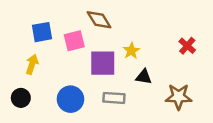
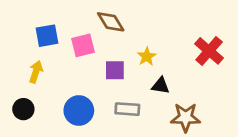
red cross: (187, 46) -> (209, 51), size x1.5
purple square: (103, 63) -> (115, 70), size x0.7
brown star: (179, 97) -> (186, 117), moved

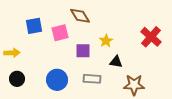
yellow arrow: (36, 72) -> (12, 53), moved, turned 70

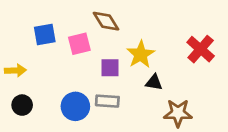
yellow star: (106, 41) -> (141, 54), size x1.5
gray rectangle: (92, 79) -> (107, 101), moved

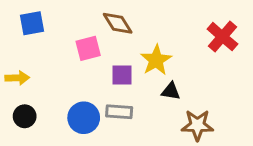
blue square: (45, 34) -> (32, 23), moved
red cross: (201, 49) -> (222, 37), moved

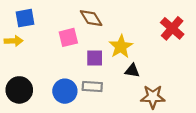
yellow arrow: (17, 78) -> (14, 41), moved
black circle: (25, 116) -> (19, 90), size x1.5

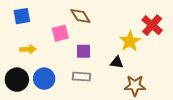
yellow arrow: (14, 41) -> (28, 49), moved
yellow star: (121, 47) -> (130, 41), moved
blue circle: (65, 91) -> (44, 79), moved

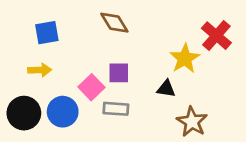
blue square: (22, 16) -> (47, 33), moved
pink square: (60, 33) -> (91, 87), moved, turned -30
brown star: (135, 86) -> (192, 122), turned 30

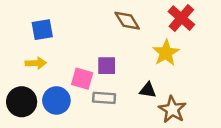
brown diamond: (114, 23) -> (127, 21), moved
red cross: (216, 36) -> (181, 18), moved
pink square: (91, 87) -> (82, 79), turned -30
black triangle: (166, 89) -> (148, 90), moved

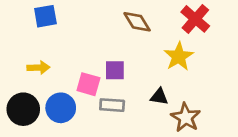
blue square: (42, 30) -> (45, 16), moved

